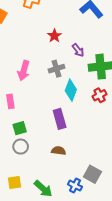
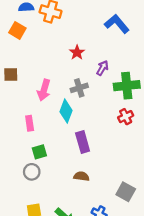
purple arrow: (78, 50) -> (102, 68), turned -112
cyan diamond: (71, 90) -> (66, 111), moved
gray circle: (21, 147) -> (32, 172), moved
gray square: (92, 174) -> (126, 192), moved

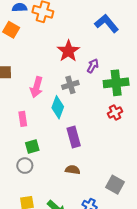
red star: (77, 52) -> (68, 51), size x1.5

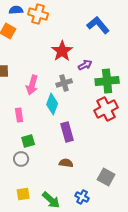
purple arrow: (93, 66) -> (85, 65), turned 32
red cross: (115, 113) -> (106, 109), size x1.6

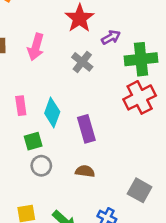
gray cross: (64, 83) -> (82, 62), turned -35
pink arrow: (32, 85) -> (36, 47), moved
cyan diamond: (52, 104) -> (52, 112), moved
gray circle: (21, 159) -> (41, 166), moved

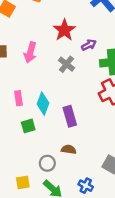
gray circle: (41, 166) -> (47, 163), moved

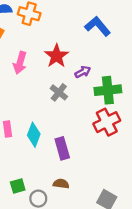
pink arrow: (30, 52) -> (20, 63), moved
green square: (28, 126) -> (18, 186), moved

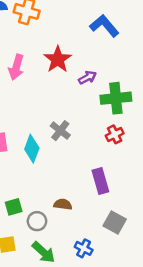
gray cross: (59, 92) -> (60, 131), moved
red cross: (107, 122) -> (115, 134), size x0.6
purple rectangle: (62, 148) -> (100, 181), moved

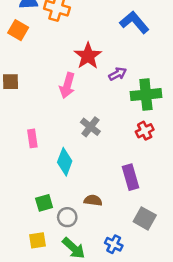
pink arrow: (16, 67) -> (67, 86), moved
cyan diamond: (32, 149) -> (65, 162), moved

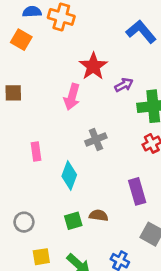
gray cross: (90, 127) -> (96, 139), turned 30
green square: (44, 203) -> (73, 221), moved
gray circle: (67, 217) -> (24, 222), moved

